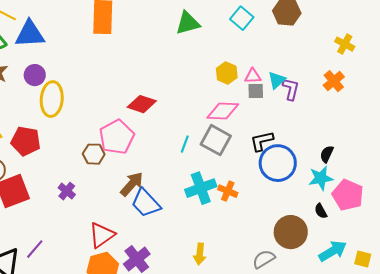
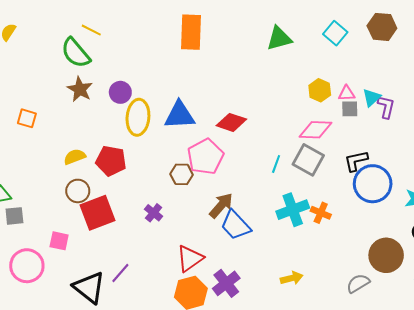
blue triangle: (30, 34) -> (180, 115), moved
yellow arrow: (200, 254) -> (292, 278), turned -110

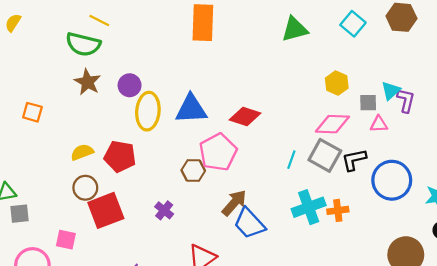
green semicircle: (76, 53) -> (83, 44), turned -36
pink triangle: (347, 93) -> (379, 124), moved
black L-shape: (356, 161) -> (354, 160), moved
orange cross: (321, 213) -> (338, 210), turned -30

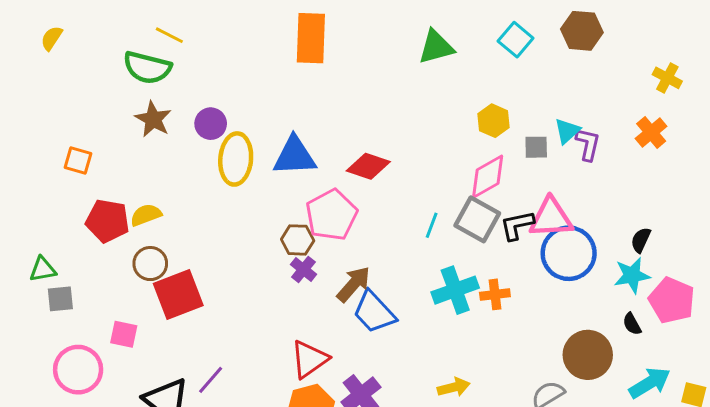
pink diamond: (332, 124) -> (488, 177), turned -32
pink triangle: (379, 124) -> (551, 218), moved, size x1.8
red pentagon: (120, 156) -> (108, 221), moved
purple cross: (164, 210) -> (303, 269), moved

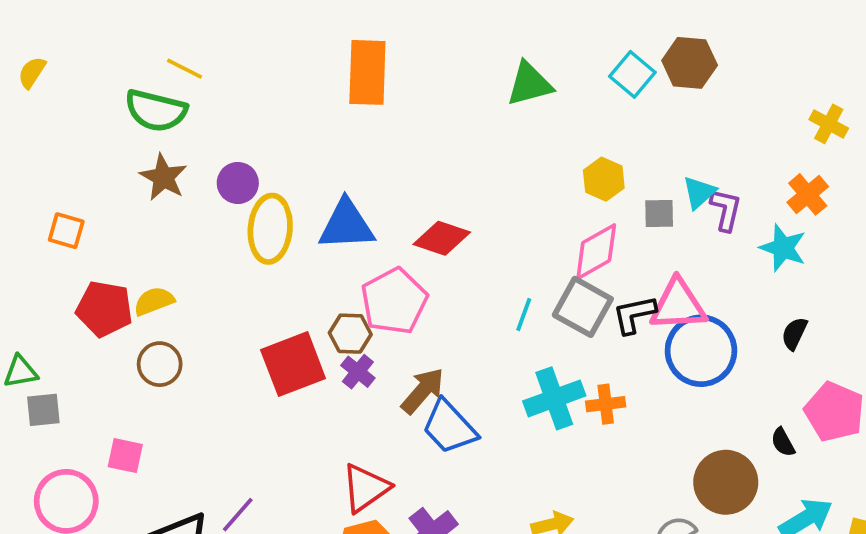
brown hexagon: (582, 31) -> (690, 63), moved
cyan star: (632, 275) -> (783, 248), moved, turned 30
red square: (178, 294) -> (293, 364), moved

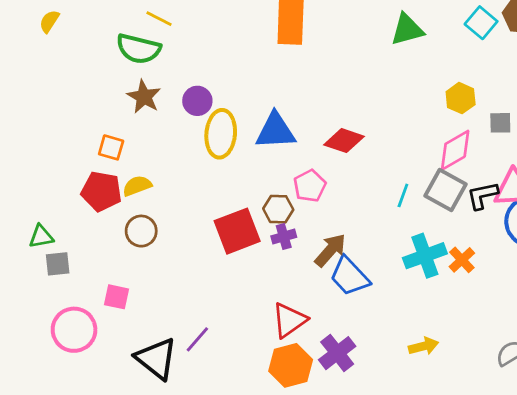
orange square: (66, 231) -> (111, 147), moved
pink pentagon: (394, 301) -> (310, 186), size x0.7
purple cross: (358, 372) -> (284, 237), turned 35
orange cross: (606, 404) -> (462, 260), turned -36

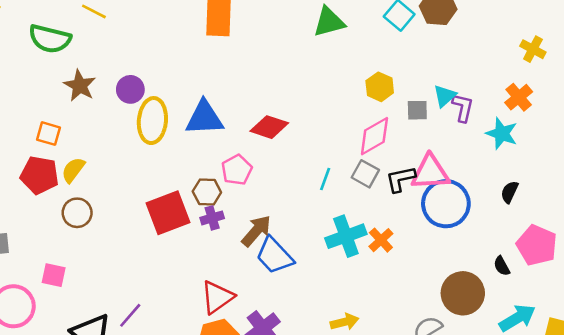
green semicircle: (138, 49) -> (50, 39), moved
yellow semicircle: (137, 186) -> (73, 170), turned -32
gray square: (445, 190) -> (365, 174), size x0.7

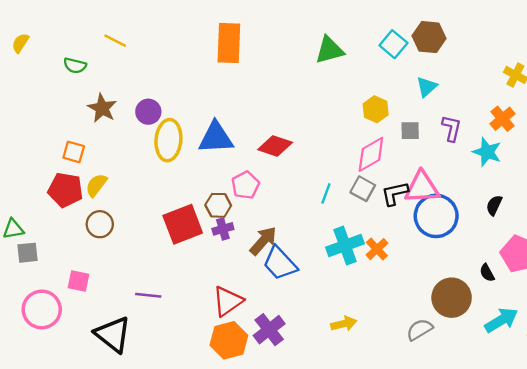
green semicircle: (50, 39) -> (75, 66), size x0.6
cyan triangle: (445, 96) -> (427, 87), moved
purple line: (130, 315) -> (148, 295), moved, turned 55

